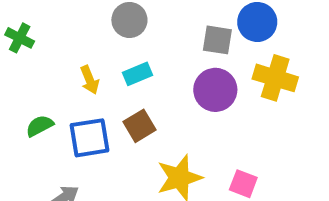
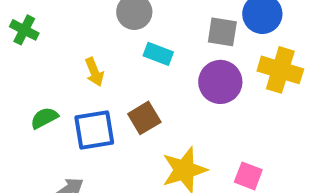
cyan rectangle: (137, 74) -> (158, 54), moved, turned 44

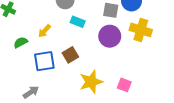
yellow arrow: (94, 72) -> (44, 31), turned 64
green semicircle: (44, 118) -> (21, 42), moved

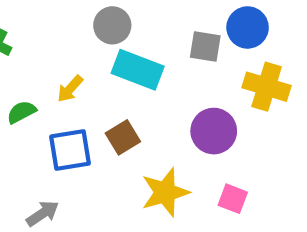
cyan rectangle: (78, 22) -> (138, 70), size x1.6
purple circle: (110, 36) -> (214, 131), moved

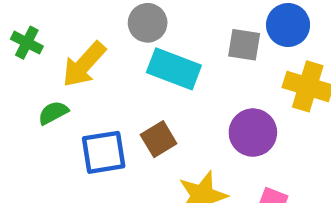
yellow arrow: (70, 89) -> (84, 65), moved, size x1.6

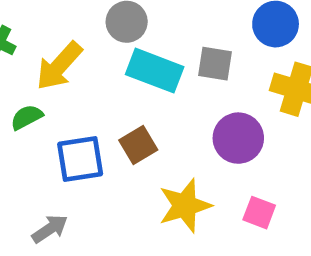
gray square: (244, 45) -> (215, 64), moved

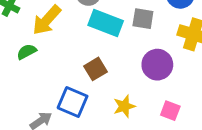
blue square: (80, 159) -> (73, 102), moved, turned 32
yellow star: (185, 206) -> (124, 106), size x0.7

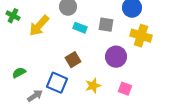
cyan rectangle: (106, 23) -> (80, 28), size x0.6
green semicircle: (27, 52) -> (19, 73), moved

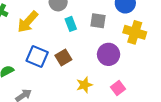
cyan rectangle: (80, 28) -> (71, 24), turned 48
blue square: (57, 83) -> (37, 56), moved
pink square: (125, 89) -> (118, 88), turned 32

